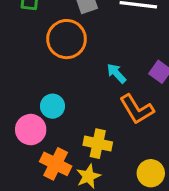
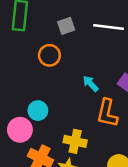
orange circle: (67, 39) -> (49, 55), size x0.7
orange L-shape: (137, 109) -> (107, 113), turned 44

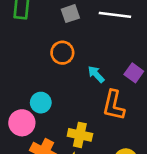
orange circle: (49, 55) -> (62, 53), moved

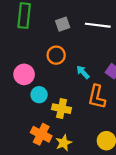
pink circle: (22, 123) -> (24, 74), moved
yellow cross: (80, 135) -> (61, 109), moved

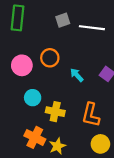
gray square: (63, 24) -> (63, 20), moved
pink circle: (24, 74) -> (22, 65), moved
orange L-shape: (97, 97) -> (91, 115), moved

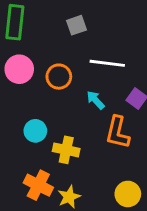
white line: (92, 28) -> (107, 63), moved
pink circle: (22, 65) -> (19, 69), moved
orange L-shape: (91, 115) -> (118, 132), moved

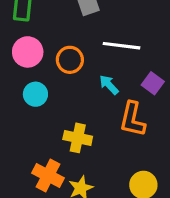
cyan circle: (35, 131) -> (35, 94), moved

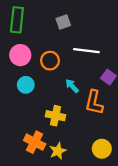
cyan arrow: (109, 85) -> (72, 86), moved

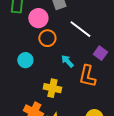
white line: (86, 51) -> (80, 29), turned 30
pink circle: (20, 55) -> (38, 18), moved

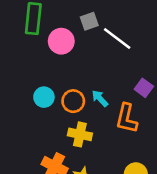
white line: (80, 29) -> (117, 39), moved
orange circle: (47, 38) -> (73, 101), moved

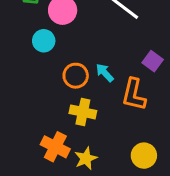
cyan circle: (44, 97) -> (44, 41), moved

